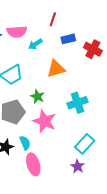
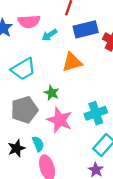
blue rectangle: (68, 39) -> (86, 29), size x1.5
cyan cross: (78, 103) -> (96, 113), moved

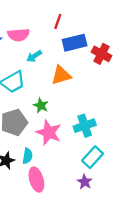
cyan arrow: (49, 35) -> (34, 56), moved
cyan semicircle: (38, 144) -> (27, 156), turned 32

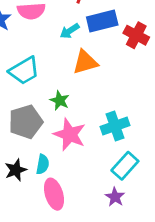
cyan arrow: (34, 56) -> (70, 31), moved

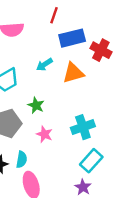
cyan arrow: (70, 31) -> (44, 65), moved
orange triangle: (85, 62) -> (73, 73), moved
pink star: (70, 135) -> (44, 134), size x0.6

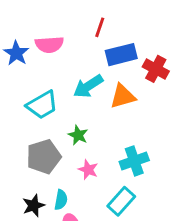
cyan arrow: (44, 65) -> (88, 86), size x1.5
cyan rectangle: (91, 161) -> (121, 201), moved

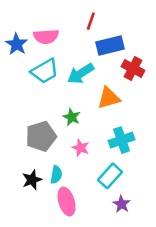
red cross: (156, 69) -> (133, 68), moved
orange triangle: (123, 96) -> (109, 98), moved
cyan trapezoid: (42, 105) -> (45, 71), moved

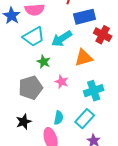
green star: (72, 117) -> (44, 62), moved
pink star: (81, 148) -> (62, 82), moved
cyan semicircle: (56, 175) -> (59, 118), moved

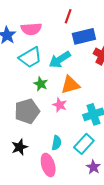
orange triangle: (84, 58) -> (70, 85), moved

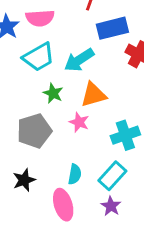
purple star: (93, 167) -> (111, 206), moved

